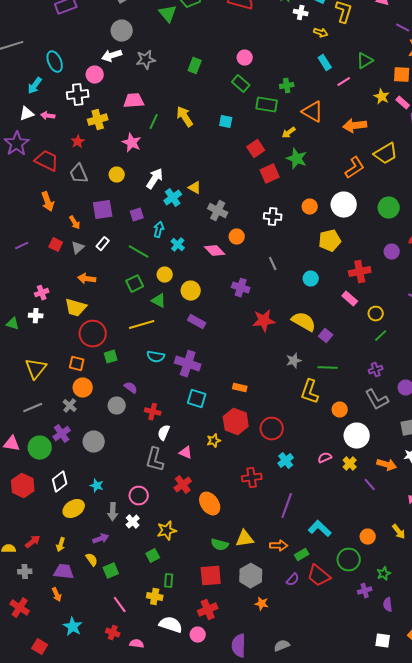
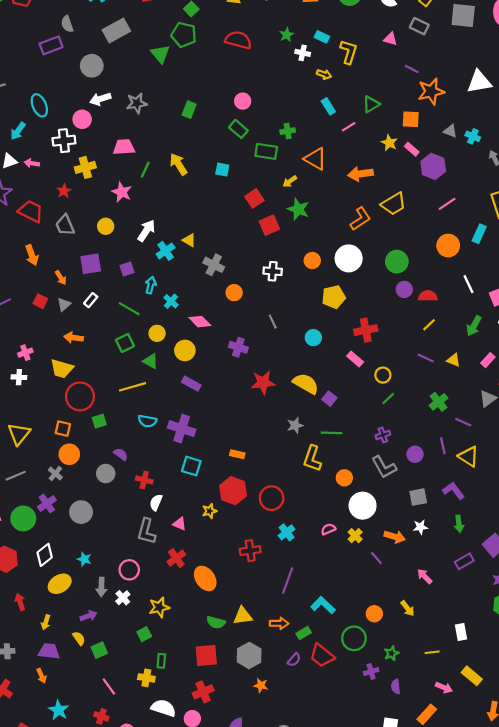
gray circle: (122, 31) -> (92, 66), moved
pink diamond: (215, 251) -> (200, 322), moved
purple circle: (392, 252) -> (404, 289), moved
red arrow: (33, 542) -> (20, 602), moved, turned -70

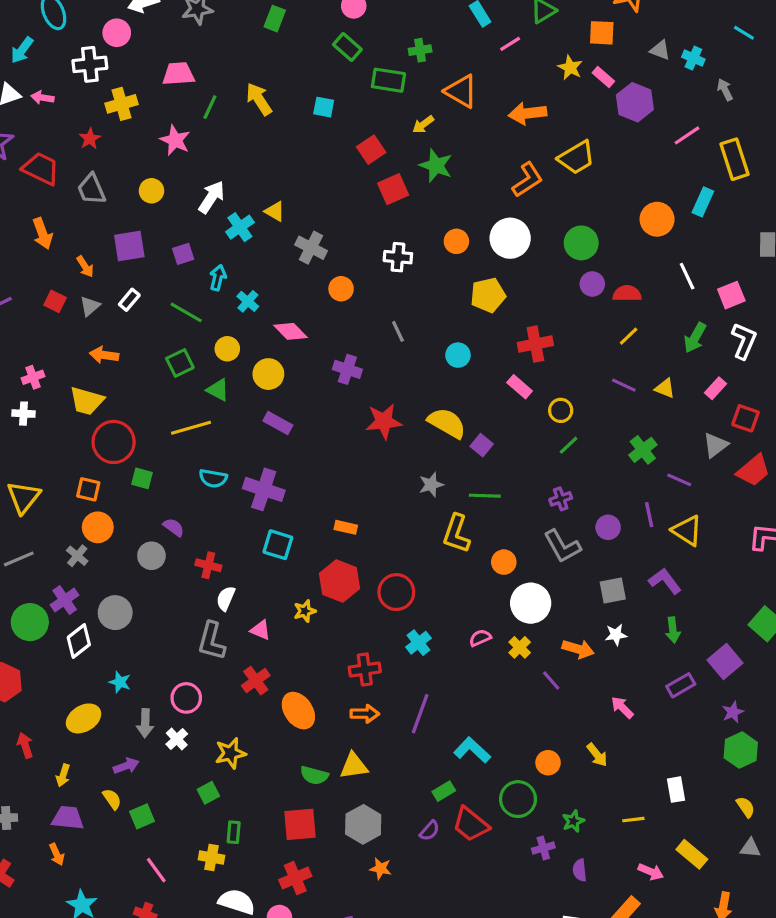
pink line: (447, 204) -> (687, 135), moved
green square: (99, 421) -> (142, 478), turned 32
white diamond: (45, 555) -> (79, 641), moved
orange arrow: (279, 623) -> (365, 714), moved

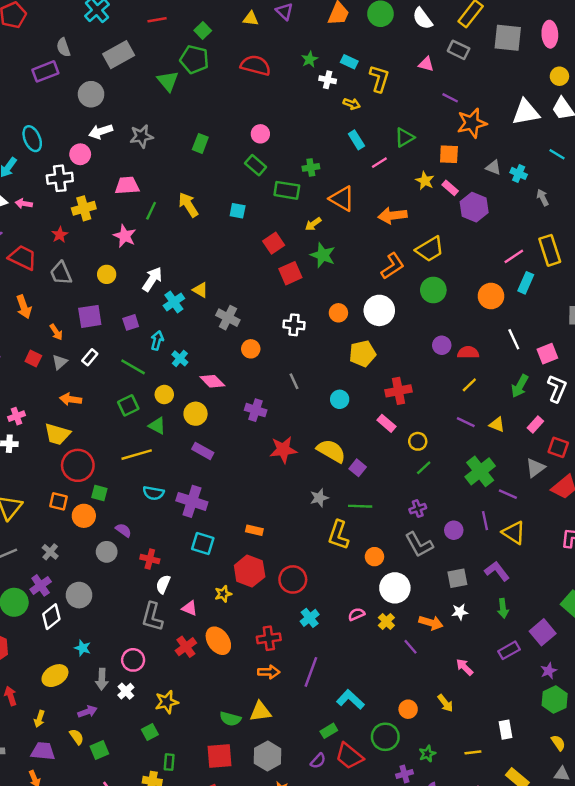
pink line: (687, 135) -> (514, 256), moved
green circle: (581, 243) -> (433, 290), moved
green cross: (643, 450) -> (480, 471), size x1.4
orange circle: (98, 527) -> (84, 516), moved
orange ellipse: (298, 711) -> (218, 641), moved

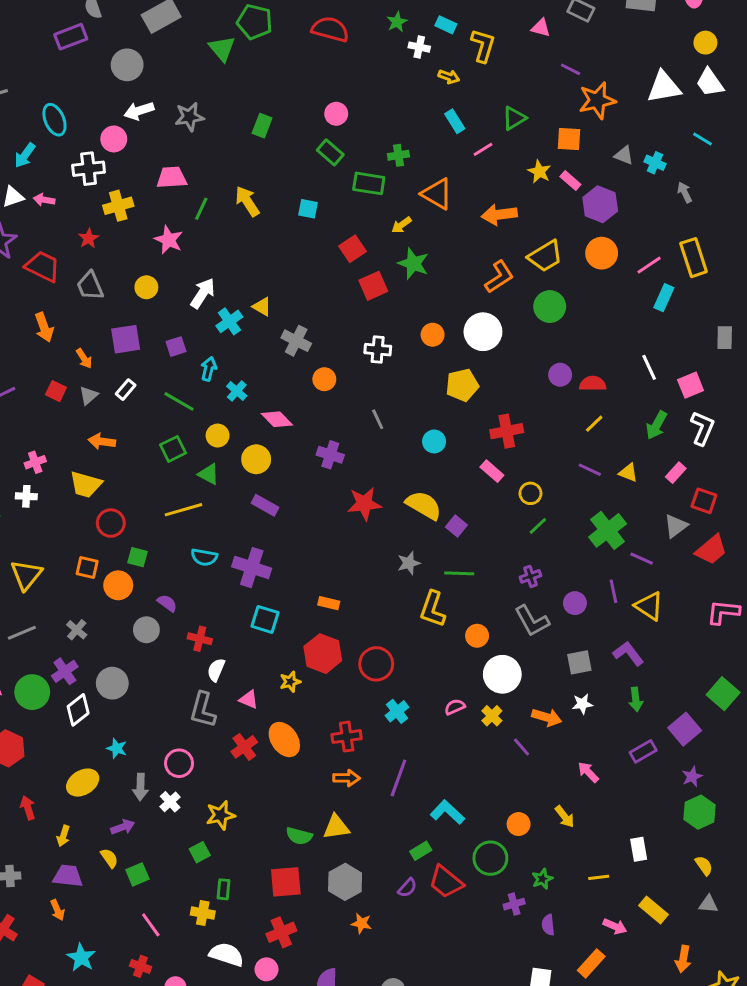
orange circle: (491, 296) -> (602, 253), moved
red circle: (78, 465) -> (111, 523), size x0.7

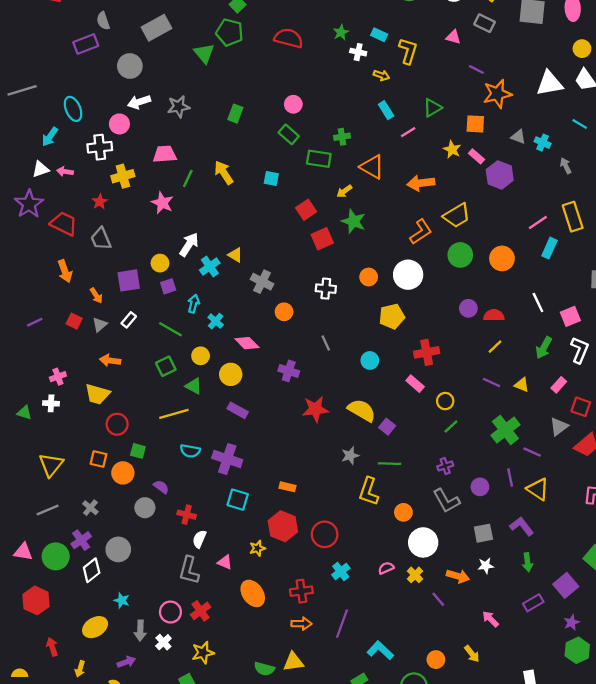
orange circle: (602, 253) -> (502, 258), moved
yellow circle: (146, 287) -> (160, 263), moved
red cross: (244, 747) -> (201, 611), moved

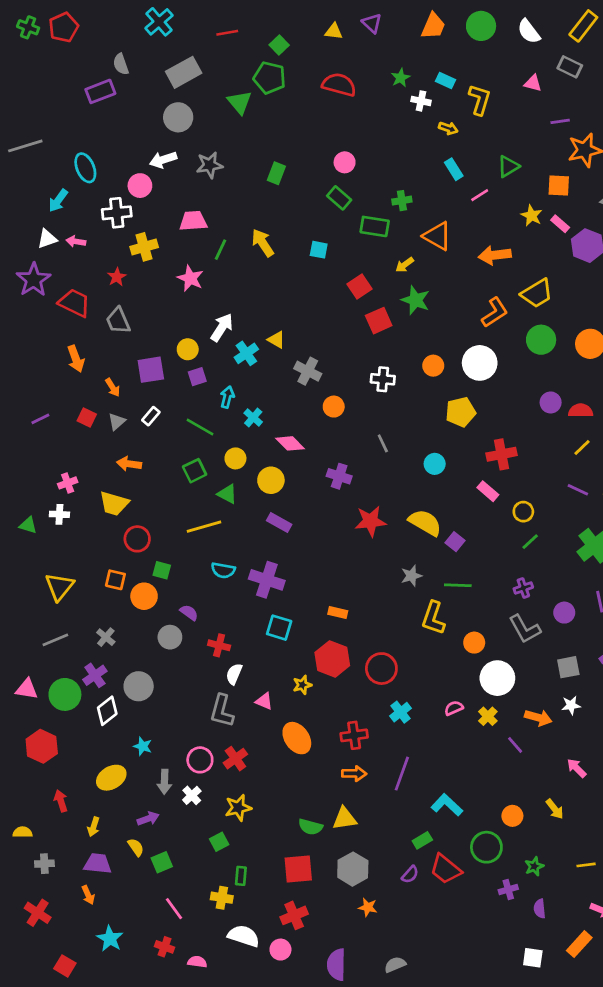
gray circle: (130, 66) -> (178, 117), moved
purple line: (476, 69) -> (560, 121), turned -35

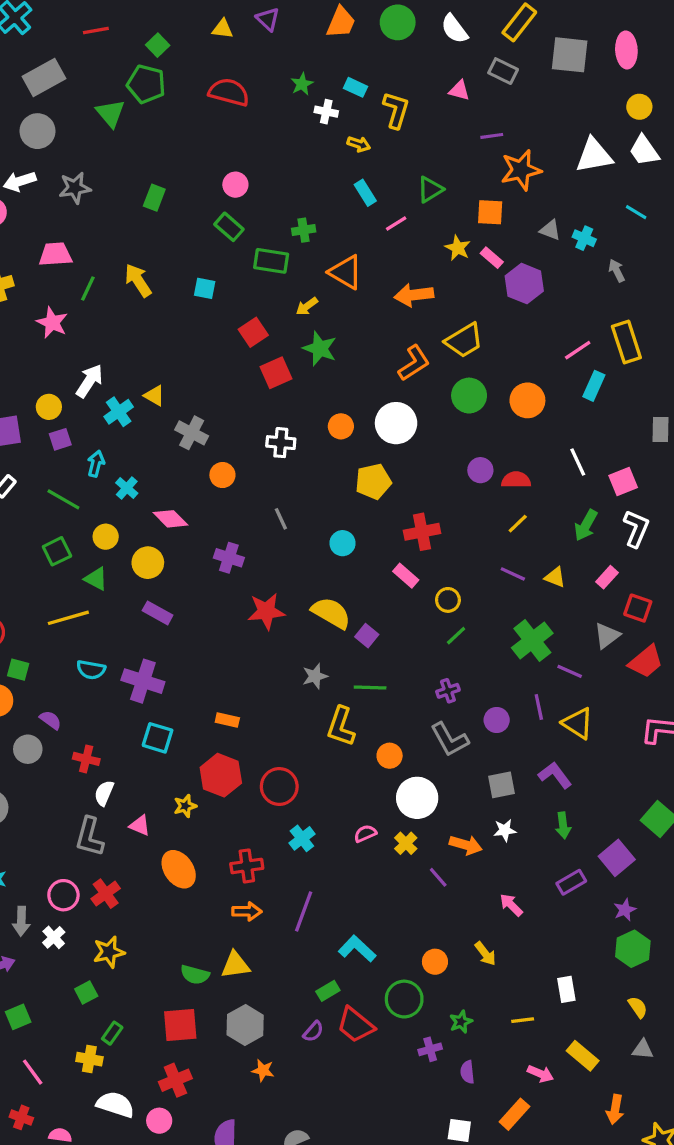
green rectangle: (241, 876) -> (112, 1033), turned 30

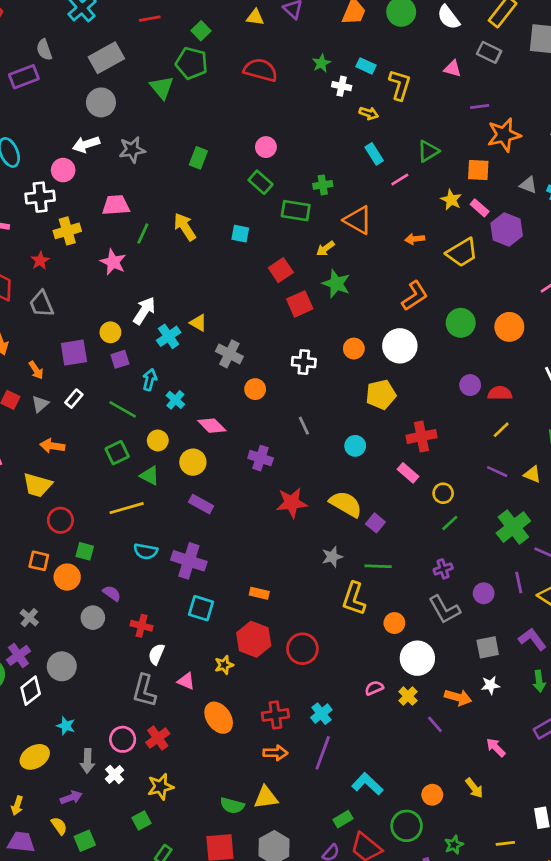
orange arrow: (414, 295) -> (415, 239), size x0.6
yellow trapezoid: (464, 340) -> (462, 253), moved
cyan cross: (302, 838) -> (321, 714), moved

